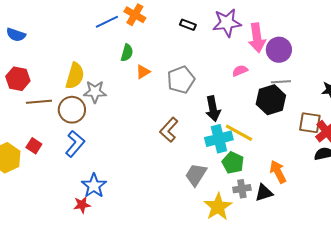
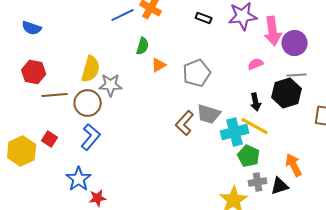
black arrow: (213, 109) -> (256, 102), moved, size x0.7
gray trapezoid: (196, 175) -> (209, 114), moved, turned -105
blue star: (94, 186) -> (79, 179), moved

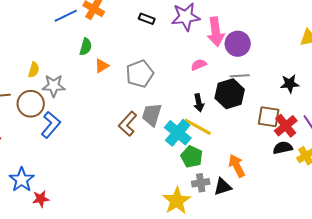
yellow semicircle: (91, 69) -> (34, 70), size x0.6
gray trapezoid: (209, 114) -> (152, 115), turned 90
cyan cross: (235, 132) -> (178, 133), turned -36
blue L-shape: (91, 137) -> (51, 125), moved

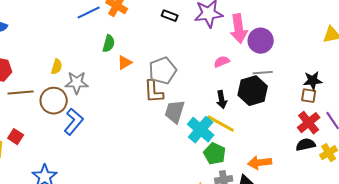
brown square: (269, 117) -> (309, 96), moved, size x0.7
brown L-shape: (128, 124) -> (154, 92), moved, turned -45
orange arrow: (237, 166) -> (260, 163), turned -70

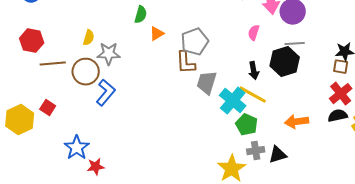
pink semicircle: (222, 62) -> (254, 33), turned -49
orange arrow: (260, 163) -> (297, 122), moved

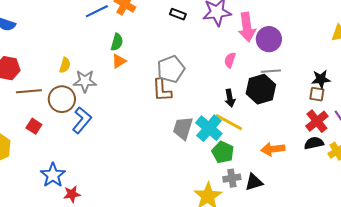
orange triangle: (157, 34) -> (119, 61), moved
gray trapezoid: (207, 83) -> (183, 128), moved
red square: (48, 108) -> (34, 126), moved

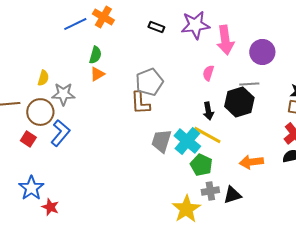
purple circle: (269, 39) -> (262, 52), moved
red square: (34, 126) -> (28, 139), moved
red star: (72, 194) -> (50, 207), turned 30

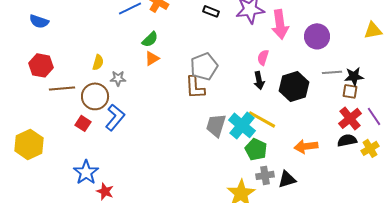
green semicircle: (95, 55) -> (150, 39), turned 30
gray line: (249, 84) -> (332, 72), moved
gray star: (63, 94) -> (118, 78), size x0.7
black arrow: (208, 111) -> (259, 80), moved

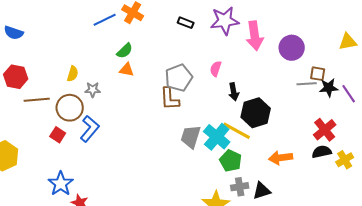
pink semicircle: (263, 57) -> (216, 69), moved
orange triangle: (152, 58) -> (127, 70), turned 42
black hexagon: (294, 86) -> (256, 113), moved
brown square: (350, 91) -> (318, 74), moved
purple line: (374, 116) -> (349, 94), moved

